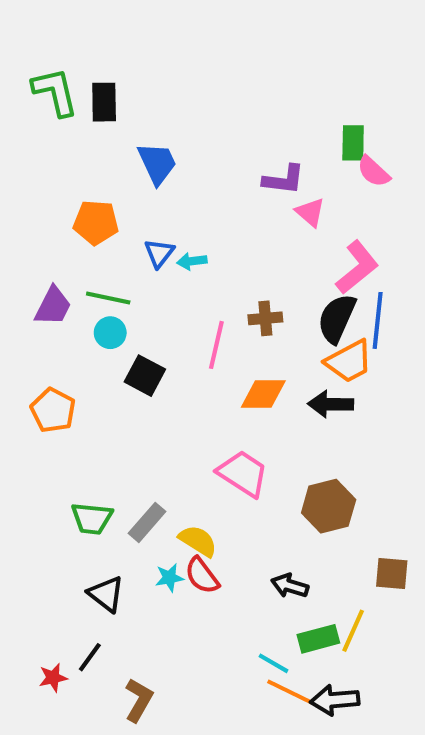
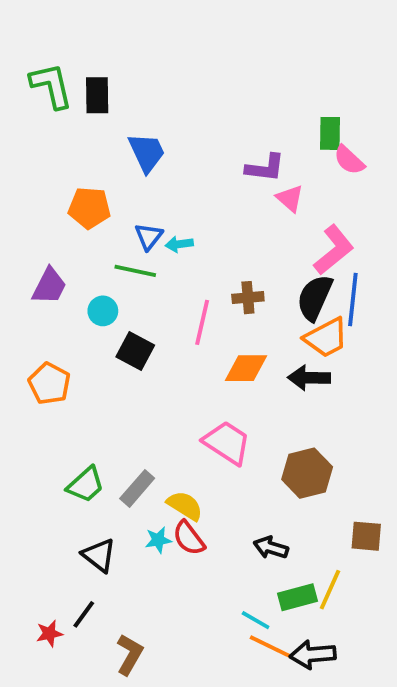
green line: (108, 298) -> (135, 271), moved
green trapezoid: (92, 518) -> (86, 485), turned -48

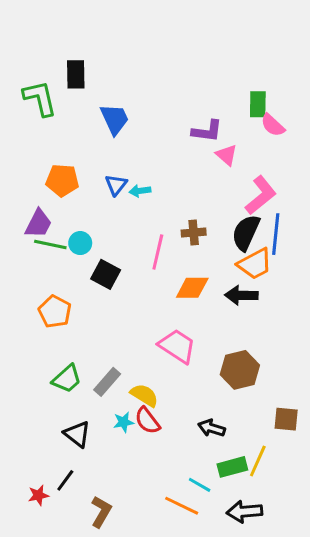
green L-shape: (51, 86) -> (40, 98), moved
orange pentagon: (89, 208) -> (62, 180), moved
green line: (135, 271) -> (50, 245), moved
orange pentagon: (49, 383) -> (55, 312), moved
orange line: (271, 647) -> (182, 506), moved

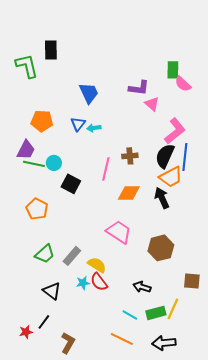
blue trapezoid: (115, 119) -> (89, 93), moved
black arrow: (241, 295) -> (162, 198), turned 65
cyan line: (200, 485) -> (130, 315), moved

